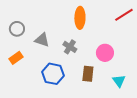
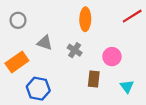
gray circle: (17, 29) -> (18, 20), moved
orange rectangle: (16, 58) -> (17, 62), size x1.5
blue hexagon: (53, 74) -> (38, 89), moved

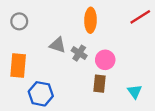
gray triangle: (45, 43) -> (58, 45), moved
pink circle: (112, 57) -> (105, 60), moved
orange rectangle: (17, 62) -> (18, 65), turned -50

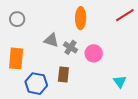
brown rectangle: (100, 84) -> (63, 75), moved

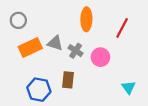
red line: (125, 15) -> (122, 28), moved, turned -30
orange rectangle: (16, 58) -> (30, 47), moved, turned 60

